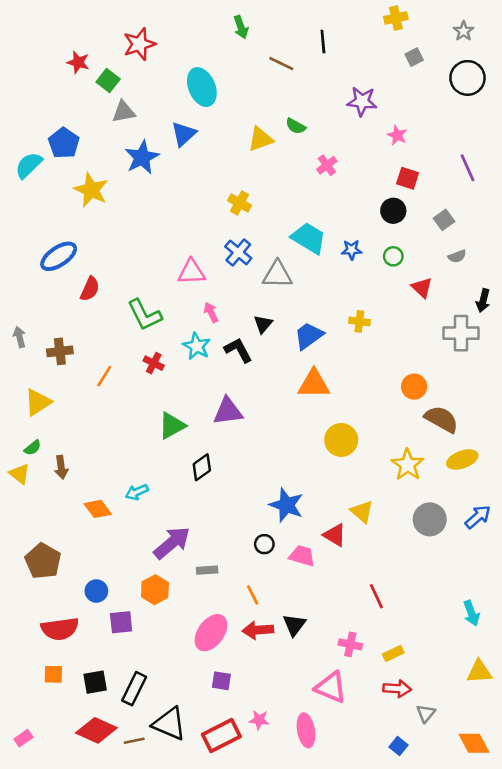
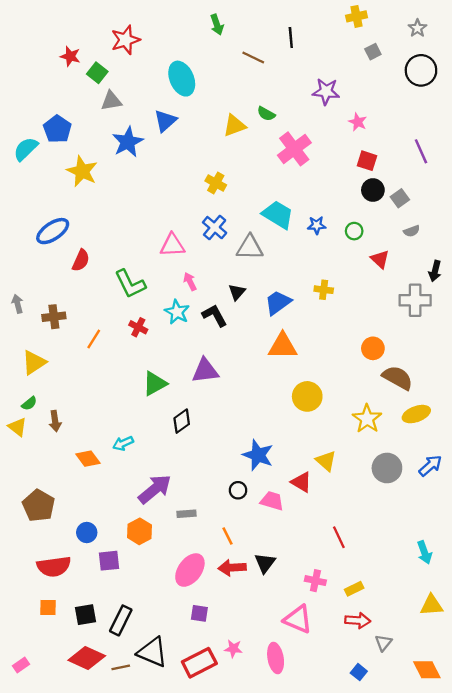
pink cross: (327, 165) -> (294, 149), size x1.8
black circle: (393, 211) -> (373, 190), moved

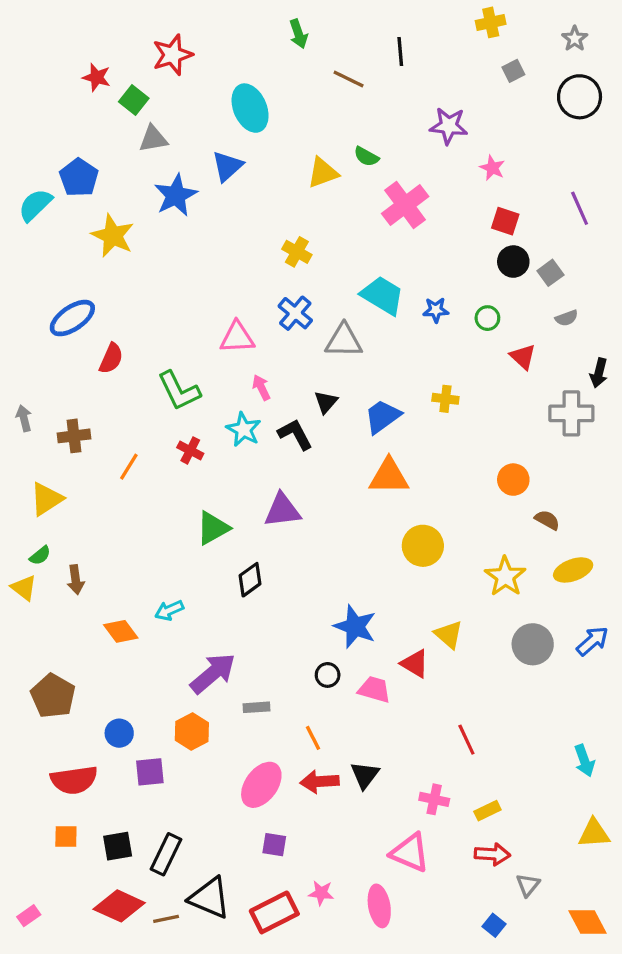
brown semicircle: (398, 378) -> (547, 520), size x0.6

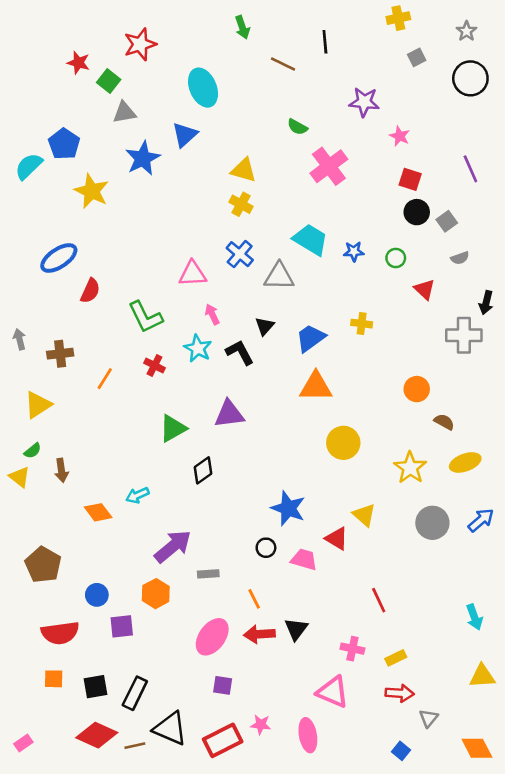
yellow triangle: (323, 173) -> (244, 170), moved, turned 36

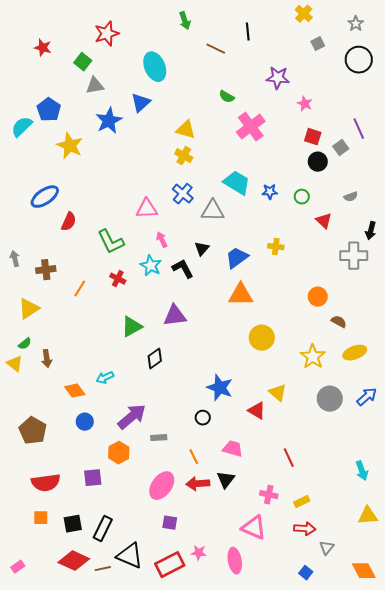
yellow cross: (398, 18) -> (304, 14), turned -36
red star: (78, 63) -> (43, 48), moved
gray square: (447, 221) -> (341, 148), moved
pink trapezoid: (304, 559) -> (233, 449), moved
blue circle: (97, 595) -> (85, 422), moved

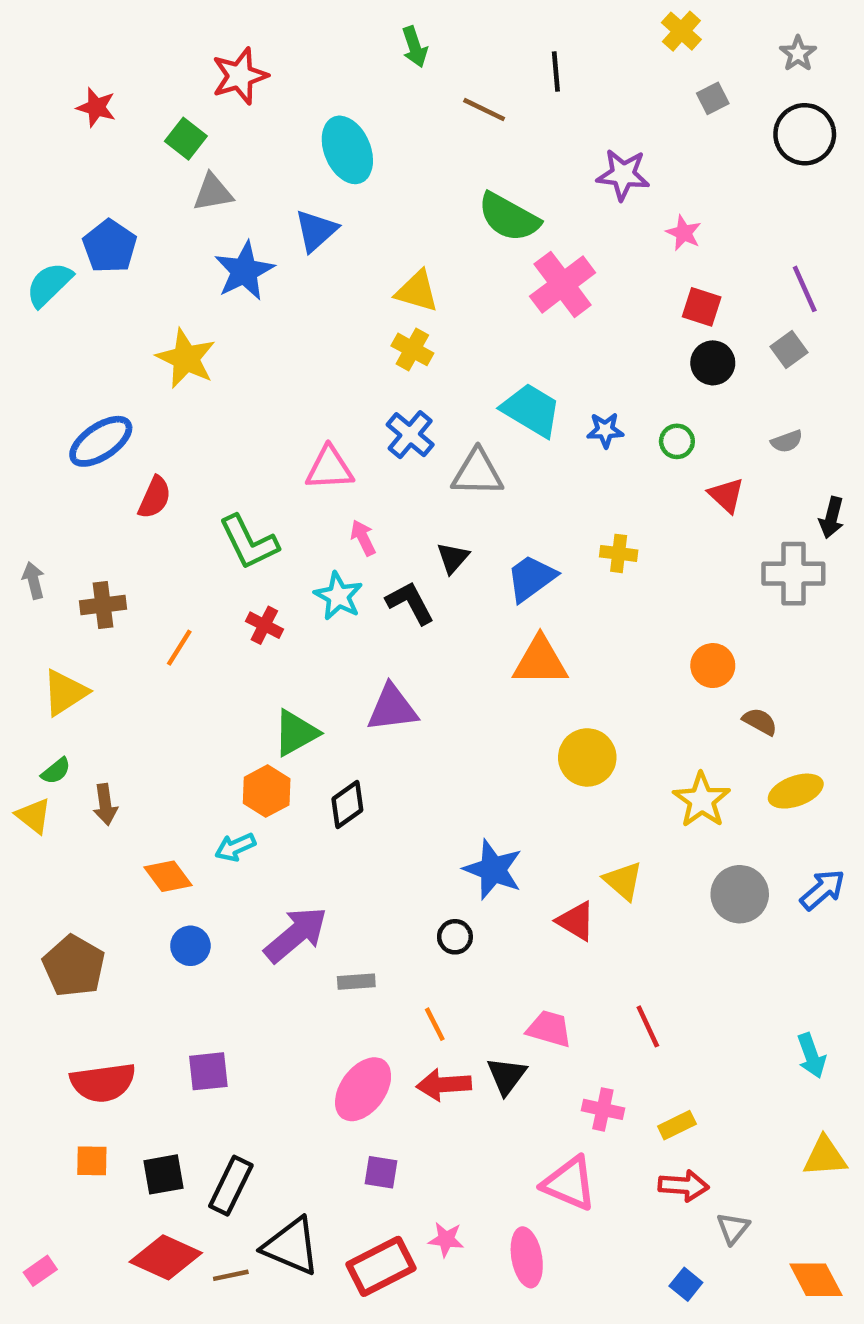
green semicircle: (227, 97) -> (509, 217), size x1.8
yellow star: (70, 146) -> (186, 358), moved
gray square: (341, 148) -> (789, 349), moved
pink trapezoid: (233, 449) -> (549, 1029), moved
orange hexagon: (119, 453) -> (267, 791), moved

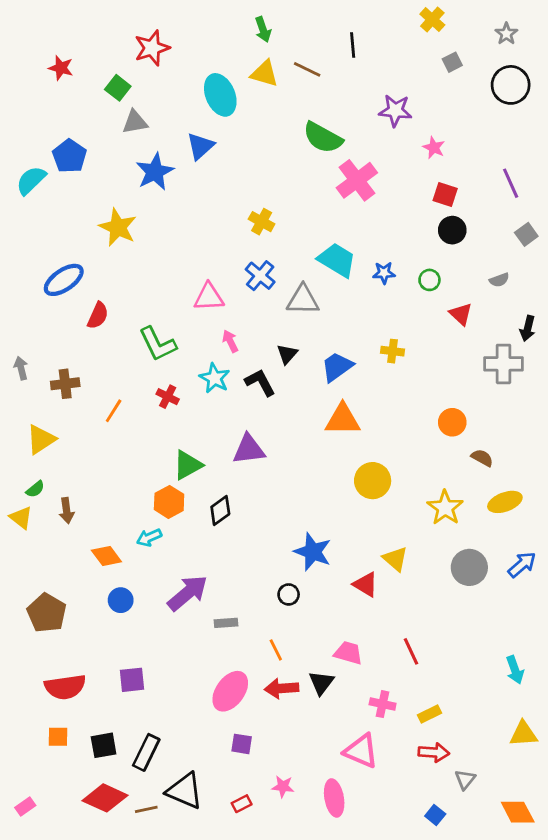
yellow triangle: (417, 291) -> (264, 74), moved
gray square: (789, 349) -> (526, 234), moved
red rectangle: (381, 1266) -> (242, 804), size x0.5

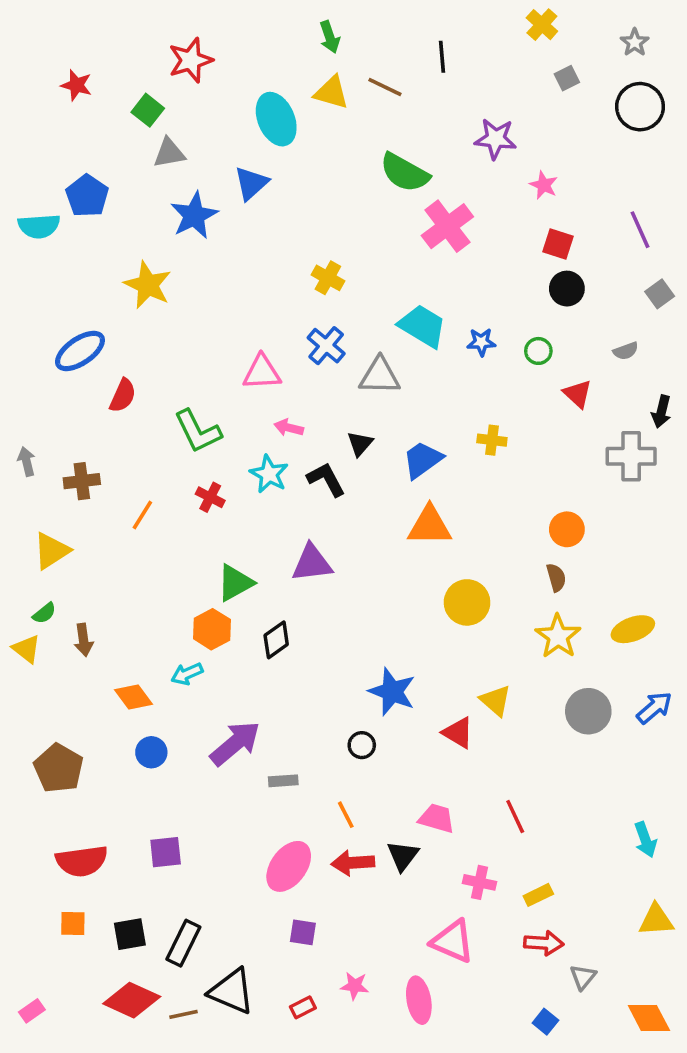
cyan semicircle: (31, 180) -> (39, 226), turned -140
pink arrow: (230, 341) -> (289, 428), turned -50
brown semicircle: (482, 458) -> (556, 577), moved, turned 45

